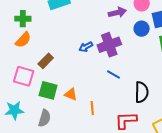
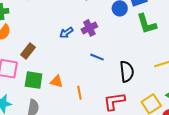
purple cross: (109, 45) -> (89, 28), size x0.7

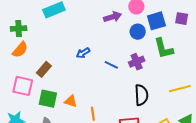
purple cross: (89, 28) -> (137, 62), moved
blue line: (97, 57) -> (111, 65), moved

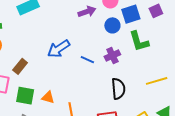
purple square: (182, 19) -> (156, 11), turned -32
blue arrow: (83, 53) -> (59, 49), size x1.6

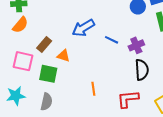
purple cross: (112, 55) -> (136, 45), moved
orange triangle: (48, 97) -> (63, 56), moved

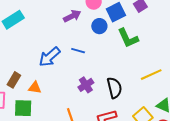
blue line: (112, 40) -> (78, 51), moved
purple cross: (136, 45) -> (86, 85), moved

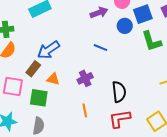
blue arrow: (50, 57) -> (48, 50), moved
purple cross: (86, 85) -> (85, 78), moved
black semicircle: (114, 88) -> (119, 92), moved

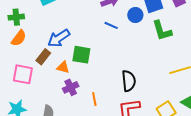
blue line: (100, 48) -> (111, 25), moved
purple cross: (85, 78) -> (71, 87), moved
green square: (39, 98) -> (81, 55), moved

